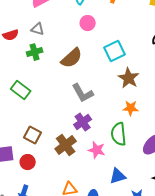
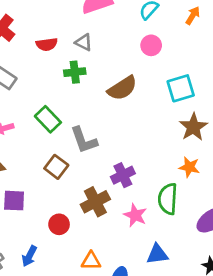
gray L-shape: (83, 93) -> (84, 140), moved
brown square: (33, 135) -> (56, 167), moved
red circle: (28, 162) -> (59, 224), moved

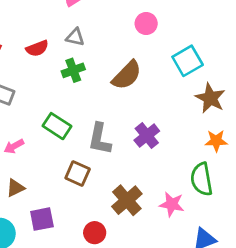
gray L-shape: (84, 140) -> (100, 139), turned 44
purple cross: (123, 175) -> (147, 136), moved

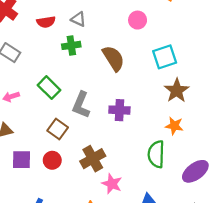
brown semicircle: (127, 75) -> (113, 58), turned -88
purple cross: (147, 136) -> (119, 110), turned 30
pink star: (172, 204) -> (112, 184), moved
red circle: (95, 233) -> (52, 160), moved

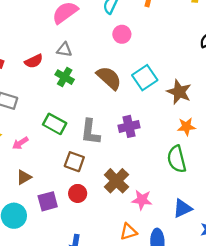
green cross: (71, 45) -> (65, 77), turned -36
cyan square: (165, 57) -> (145, 78), moved

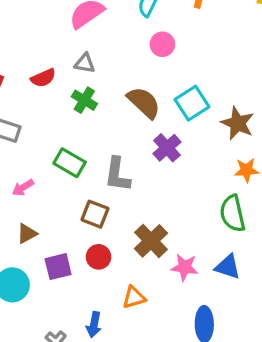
purple cross: (129, 126) -> (167, 148), moved, turned -30
blue triangle: (183, 208) -> (228, 267), moved, turned 42
orange triangle: (128, 232) -> (134, 297), moved

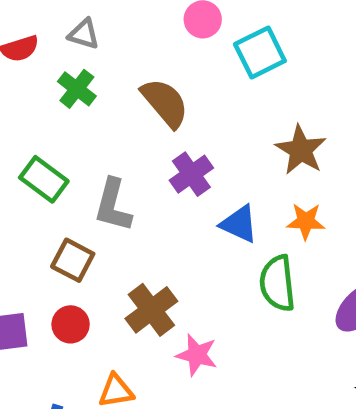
cyan square: (192, 103) -> (260, 52), moved
blue triangle: (228, 267) -> (239, 224), moved

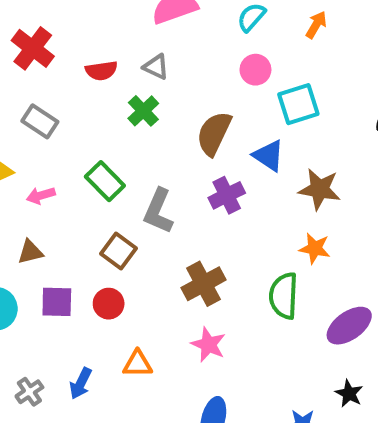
brown semicircle: (165, 103) -> (214, 133), turned -123
brown star: (301, 150) -> (320, 189), turned -30
blue triangle: (239, 224) -> (269, 156), moved
brown cross: (151, 310) -> (203, 284), moved

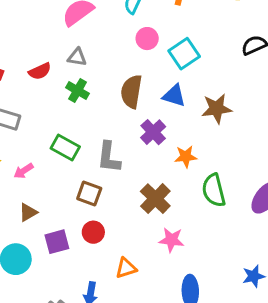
orange star: (315, 248) -> (186, 157), moved

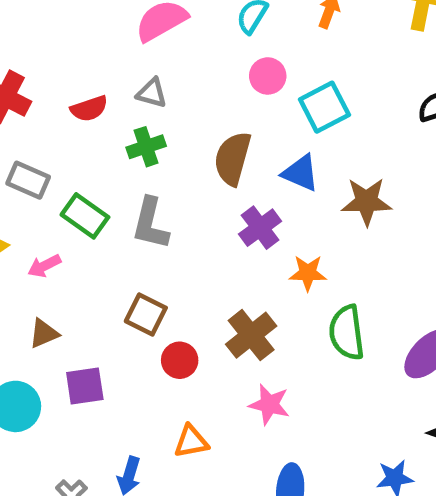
green cross: (77, 91) -> (146, 147), turned 35
green rectangle: (65, 148) -> (85, 216), moved
gray L-shape: (109, 157) -> (150, 224), moved
red circle: (93, 232) -> (180, 360), moved

